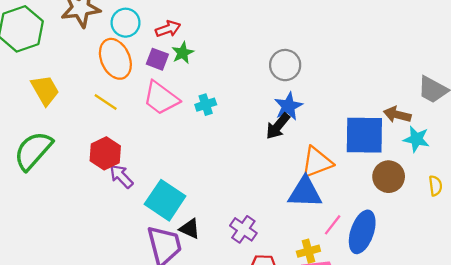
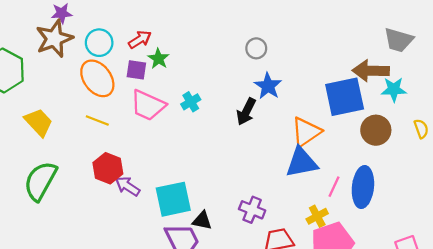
gray circle: (285, 65) -> (256, 48), size x0.7
brown arrow: (397, 115) -> (371, 71), size x1.4
black arrow: (278, 126) -> (246, 112), moved
cyan square: (165, 200) -> (173, 199), turned -33

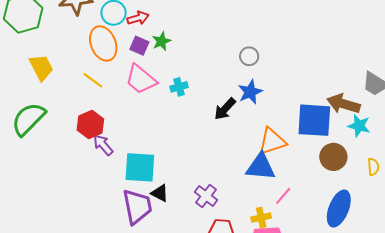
red arrow: (140, 39) -> (138, 18), moved
blue ellipse: (363, 187) -> (339, 209), moved

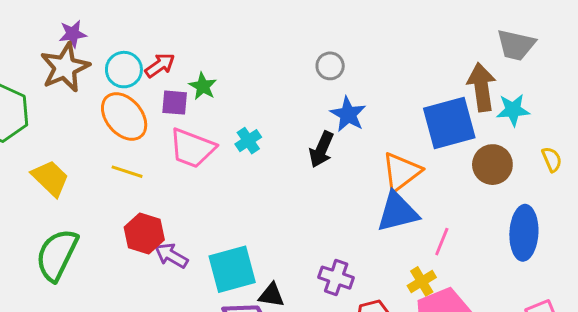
brown arrow: (343, 104) -> (482, 87), turned 84

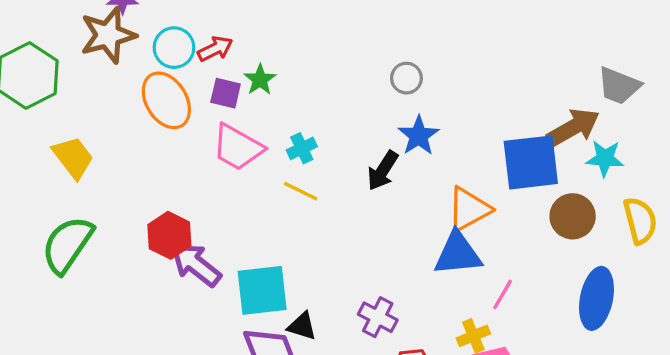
brown arrow: (482, 87) -> (573, 127), turned 60
yellow semicircle: (552, 159) -> (640, 221), size x1.6
yellow line: (127, 172) -> (301, 191), moved
purple arrow: (171, 256) -> (196, 265), size x1.4

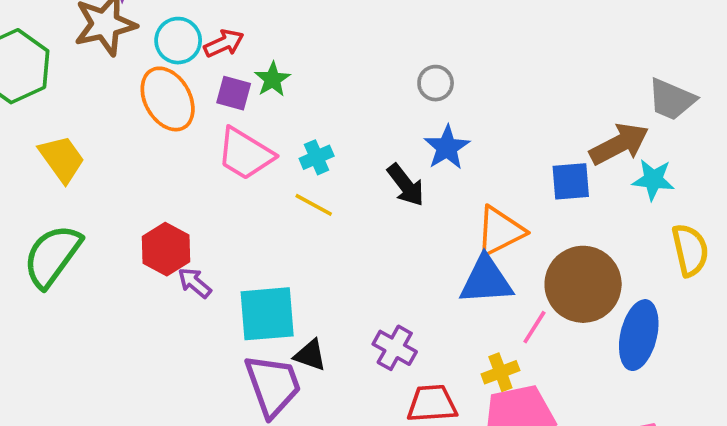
blue square: (531, 162) -> (571, 181), size x0.6
black arrow: (383, 171) -> (406, 185), turned -72
brown circle: (573, 216) -> (583, 284), moved, size x1.5
purple arrow: (196, 265) -> (195, 283), size x0.6

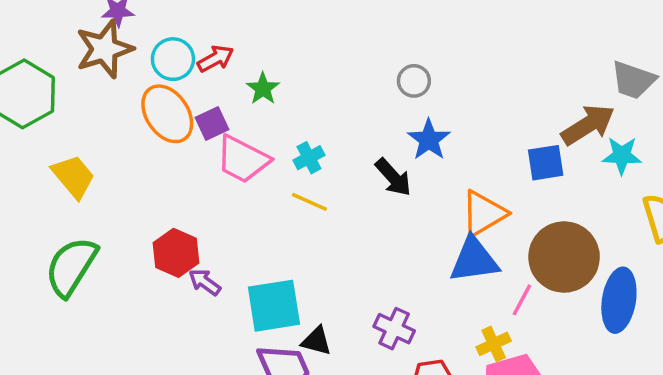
purple square: (234, 93) -> (212, 123), moved, turned -36

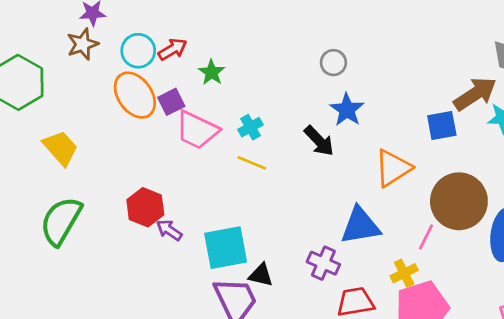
brown star: (104, 49) -> (83, 44), size x0.7
blue triangle: (474, 260) -> (360, 226), moved

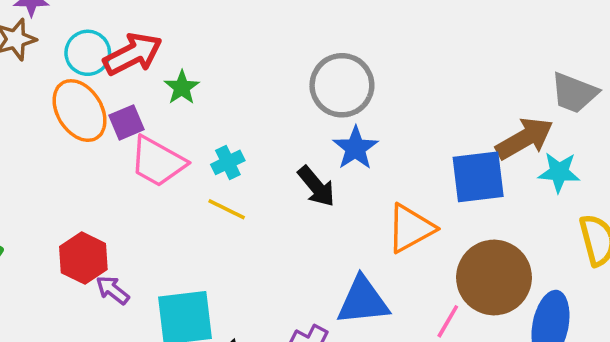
red arrow: (173, 49) -> (133, 54), size x1.5
gray circle: (333, 63) -> (342, 85), size x1.8
blue square: (442, 125) -> (478, 177), size x1.4

